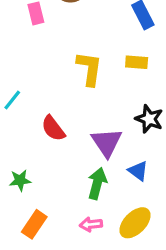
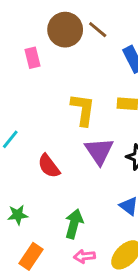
purple triangle: (107, 143) -> (99, 151), moved
green arrow: (97, 183) -> (74, 224), moved

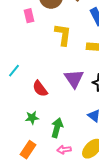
yellow L-shape: (83, 110) -> (63, 35), moved
green star: (18, 215) -> (32, 118), moved

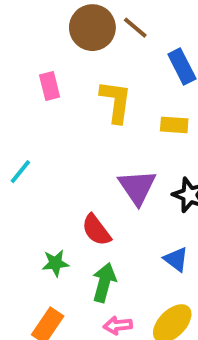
pink rectangle: (29, 16) -> (50, 86), moved
red semicircle: (40, 89) -> (96, 230), moved

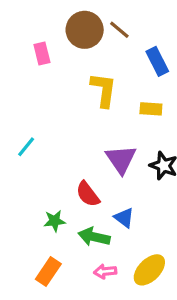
pink rectangle: (50, 86) -> (42, 54), moved
blue triangle: (176, 259) -> (124, 218), moved
green arrow: (104, 283) -> (94, 237), turned -92

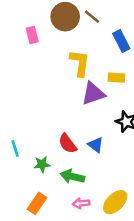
cyan line: (26, 147) -> (15, 148), moved, turned -56
purple triangle: (121, 159) -> (93, 94), moved, turned 45
blue triangle: (124, 218) -> (96, 145), moved

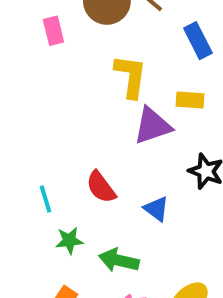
red semicircle: (68, 144) -> (101, 187), moved
cyan line: (15, 148) -> (46, 199), moved

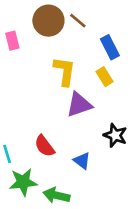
yellow rectangle: (190, 100) -> (105, 77), moved, turned 54
green star: (69, 241) -> (23, 182), size x1.5

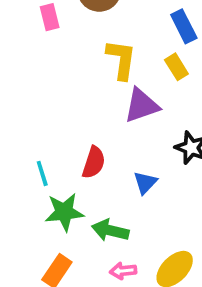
red semicircle: (44, 146) -> (94, 162), turned -125
blue triangle: (82, 161) -> (145, 183), turned 36

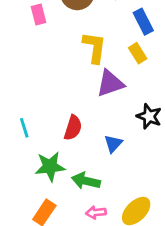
cyan line: (42, 173) -> (24, 128), moved

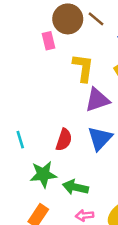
pink rectangle: (39, 14) -> (48, 41), moved
blue triangle: (113, 144) -> (100, 138), moved, size x1.5

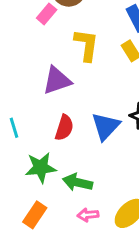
pink rectangle: (48, 41) -> (47, 14), turned 54
purple triangle: (97, 100) -> (57, 80), moved

